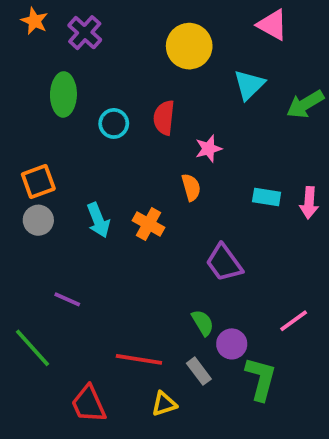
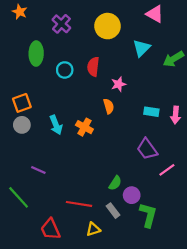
purple cross: (85, 33) -> (61, 24), moved
purple trapezoid: (224, 263) -> (147, 149), moved
pink line: (294, 321) -> (167, 170), moved
green semicircle: (203, 323) -> (115, 183), turned 64

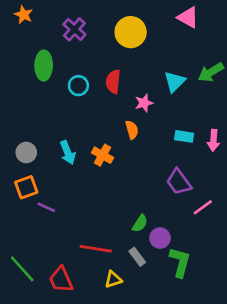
cyan triangle: (142, 48) -> (175, 82), moved
orange square: (22, 103) -> (26, 187), moved
green line: (19, 197) -> (22, 269), moved

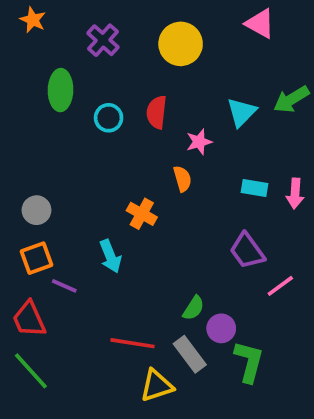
cyan arrow: (68, 152) -> (110, 256), moved
gray rectangle: (137, 257) -> (190, 354), size x1.4
red trapezoid: (61, 280) -> (29, 319), moved
yellow triangle: (113, 280) -> (157, 386), size x1.4

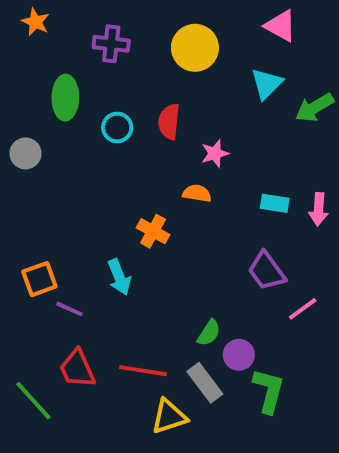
purple cross: (103, 40) -> (111, 44), turned -36
cyan triangle: (242, 112) -> (267, 84), moved
orange semicircle: (182, 179) -> (197, 193), turned -65
gray circle: (36, 210) -> (25, 153), moved
red trapezoid: (29, 319) -> (77, 369), moved

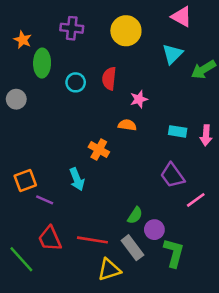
orange star: (35, 22) -> (23, 40), moved

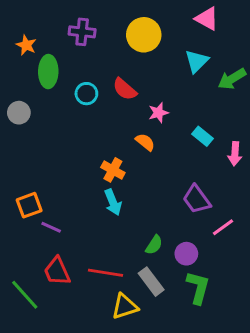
red semicircle: (109, 79) -> (125, 89), turned -55
orange semicircle: (127, 125) -> (145, 142), turned 30
cyan rectangle: (178, 131) -> (203, 136), moved, turned 30
cyan arrow: (77, 179) -> (113, 202), moved
purple circle: (154, 230) -> (186, 254), moved

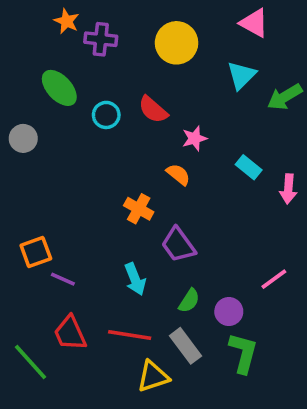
orange star: (26, 45) -> (67, 21), moved
green ellipse: (48, 72) -> (59, 88), turned -44
purple trapezoid: (197, 199) -> (178, 245), moved
cyan arrow: (113, 202) -> (135, 279), moved

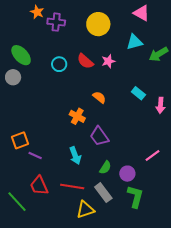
cyan triangle: (241, 75) -> (134, 42), turned 30
green ellipse: (59, 88) -> (21, 55), moved
pink star: (195, 138) -> (108, 61), moved

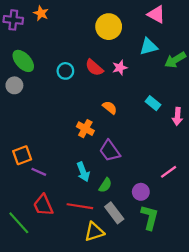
purple cross: (56, 22) -> (13, 20), moved
green semicircle: (105, 168) -> (105, 185), moved

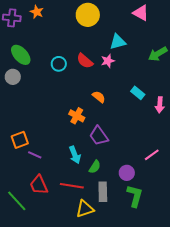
yellow circle: (109, 27) -> (88, 15), moved
cyan triangle: (149, 47) -> (118, 42), moved
gray rectangle: (114, 213) -> (103, 192), turned 36

